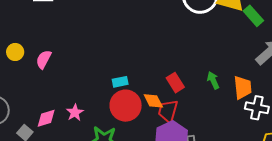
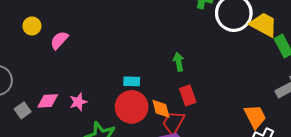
green arrow: (213, 80) -> (179, 62), moved
orange trapezoid: (243, 88) -> (255, 117), turned -35

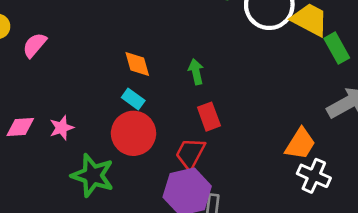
cyan rectangle: (132, 81) -> (133, 99), turned 35
orange diamond: (161, 109) -> (137, 64), moved
orange trapezoid: (255, 117) -> (300, 144), turned 60

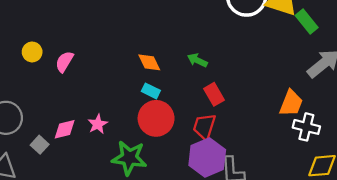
green arrow: (196, 72) -> (197, 60), turned -42

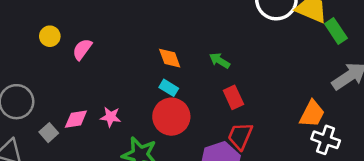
pink star: (98, 124) -> (111, 117), turned 30
red trapezoid: (204, 127) -> (240, 136), moved

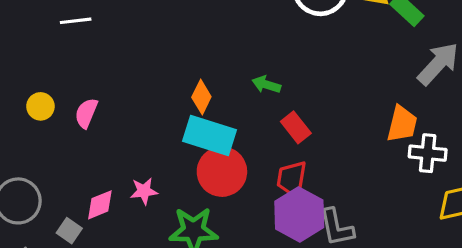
orange diamond: (170, 58) -> (201, 97), turned 60
cyan rectangle: (169, 88) -> (210, 135), size x2.0
red trapezoid: (240, 136) -> (292, 179), moved

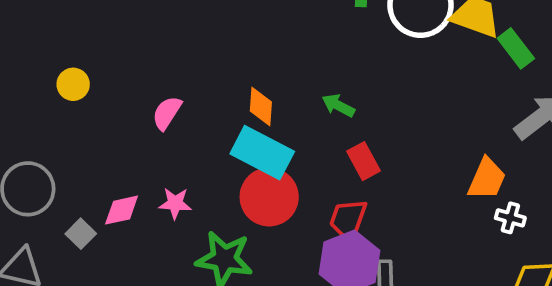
orange diamond: (201, 97) -> (261, 107), turned -32
pink semicircle: (86, 113) -> (167, 113), moved
white cross: (428, 153) -> (510, 218), size x0.7

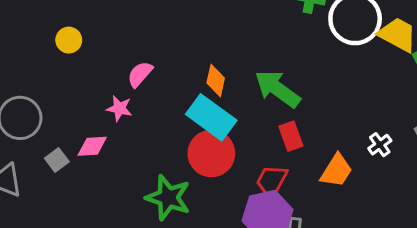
green arrow: (338, 105) -> (277, 89), size x1.8
orange trapezoid: (487, 179) -> (336, 171), moved
pink star: (175, 203) -> (119, 108), moved
white cross: (510, 218) -> (380, 145), moved, turned 30

